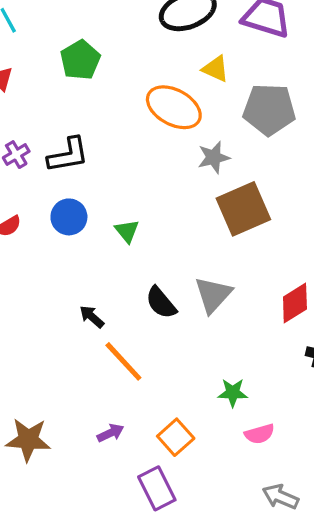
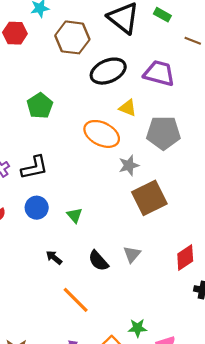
gray triangle: (213, 295) -> (132, 254), size x0.7
black arrow: (92, 317) -> (54, 258), moved
green star: (233, 393) -> (137, 328), moved

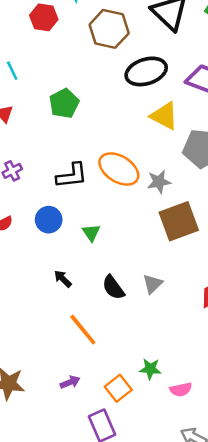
yellow triangle: (128, 108) -> (164, 116), size x1.4
orange ellipse: (102, 134) -> (119, 169), moved
black L-shape: (34, 168) -> (72, 176), moved

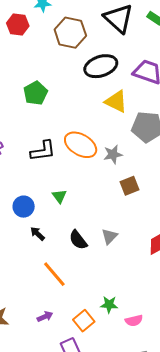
blue circle: (49, 220) -> (24, 207), moved
brown square: (179, 221) -> (129, 186), size x0.6

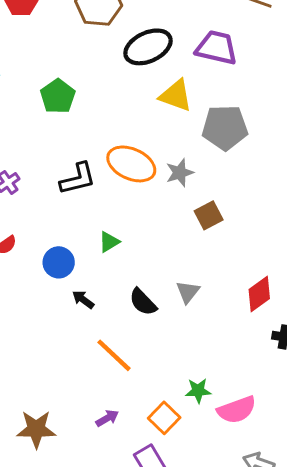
green triangle: (59, 196) -> (109, 242), turned 42
pink semicircle: (134, 321) -> (237, 410), size x1.5

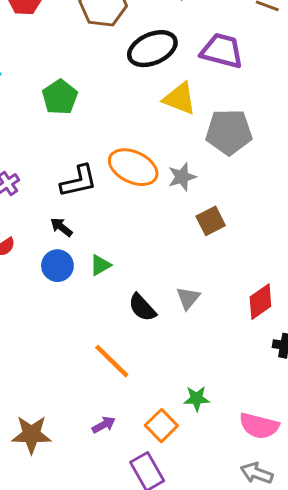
green triangle: (109, 242) -> (100, 265), moved
black arrow: (83, 300) -> (61, 227), moved
pink semicircle: (237, 410) -> (259, 426), moved, turned 33

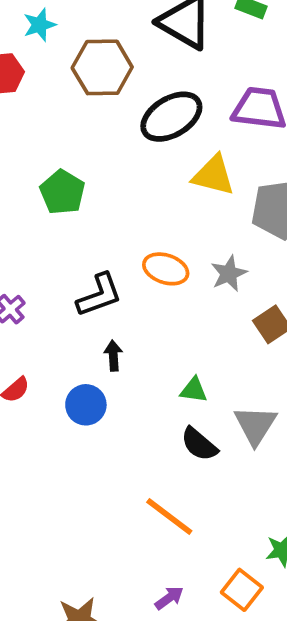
orange ellipse: (133, 167) -> (166, 269), size x0.7
black arrow: (61, 227) -> (113, 356), moved, turned 55
green triangle: (100, 265) -> (194, 390), moved, turned 45
gray triangle: (188, 298) -> (255, 425), size x1.4

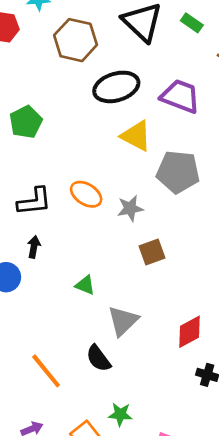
black semicircle: (199, 444) -> (98, 358), moved

